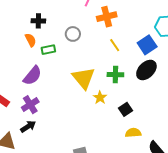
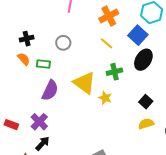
orange cross: (107, 17) -> (109, 16), moved
green rectangle: (48, 50) -> (43, 64), turned 32
purple semicircle: (32, 76) -> (50, 90), moved
black square: (126, 109) -> (146, 102), moved

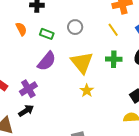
gray circle: (63, 43) -> (75, 27), moved
orange semicircle: (24, 59) -> (21, 29), moved
yellow star: (105, 98) -> (87, 91), moved

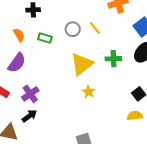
yellow line: (113, 30) -> (95, 28), moved
purple semicircle: (47, 61) -> (17, 63), moved
yellow triangle: (82, 62) -> (82, 64), turned 35

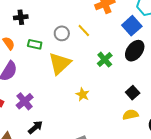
green cross: (113, 59) -> (105, 60), turned -35
yellow triangle: (82, 64) -> (60, 63), moved
black arrow: (29, 116) -> (35, 127), moved

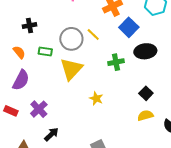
blue square: (132, 26) -> (129, 27), moved
gray circle: (62, 33) -> (71, 39), size x1.5
black ellipse: (135, 51) -> (145, 51), turned 50
green cross: (105, 60) -> (116, 62), turned 35

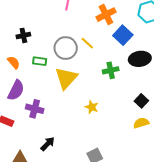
purple cross: (39, 109) -> (35, 109), moved, turned -30

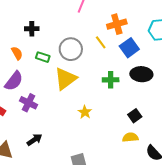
yellow line: (87, 43) -> (101, 42), moved

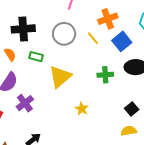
black cross: (32, 29) -> (23, 29), size x1.6
gray circle: (71, 49) -> (64, 34), moved
purple cross: (29, 103) -> (25, 103), turned 30

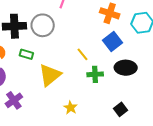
orange cross: (108, 19) -> (110, 13), moved, turned 36
gray circle: (64, 34) -> (43, 25), moved
yellow line: (93, 38) -> (83, 54), moved

